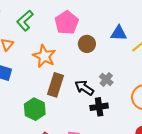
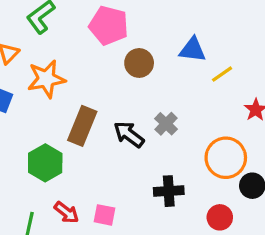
pink pentagon: (67, 23) -> (109, 25), turned -30
orange star: (44, 56) -> (46, 79), moved, turned 30
black cross: (99, 107) -> (169, 191), moved

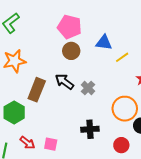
pink pentagon: (109, 25) -> (70, 27), moved
black arrow: (129, 134) -> (64, 82), moved

